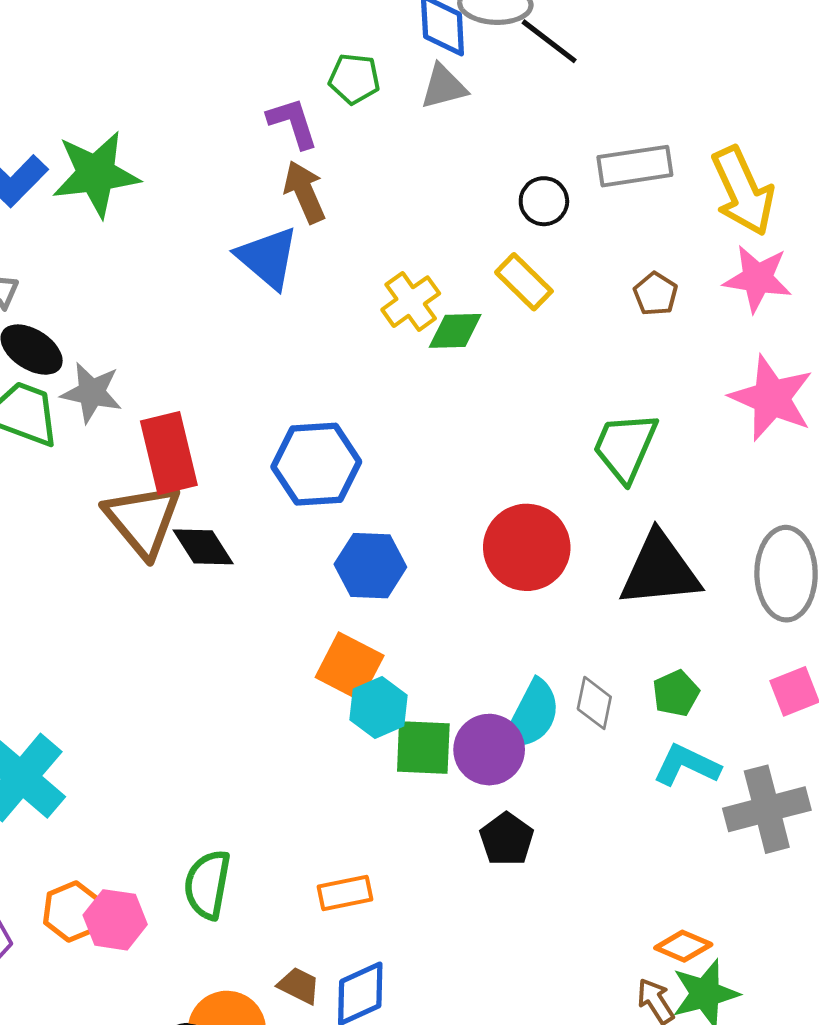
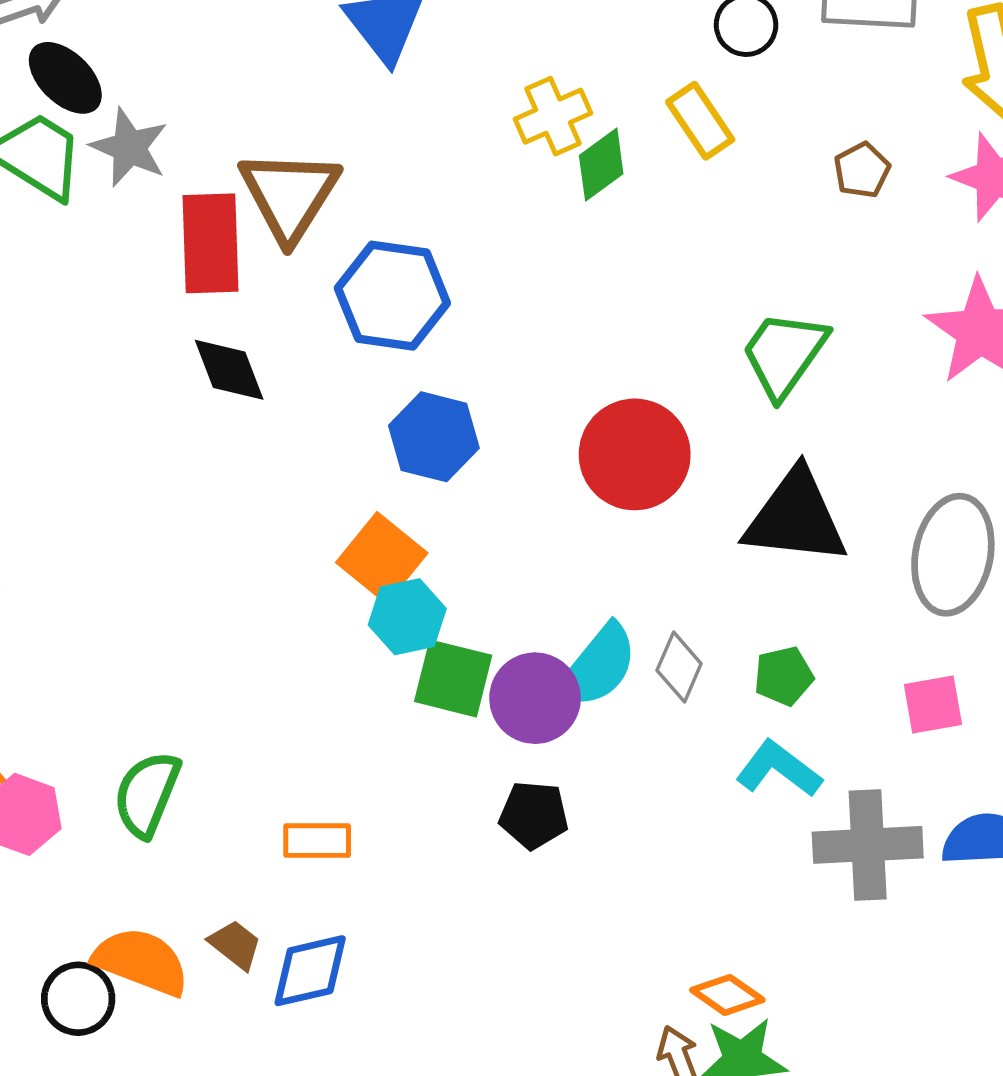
green diamond: (455, 331) -> (601, 165), turned -46
brown triangle: (143, 520) -> (289, 195), moved
black pentagon: (507, 839) -> (534, 815), turned 30

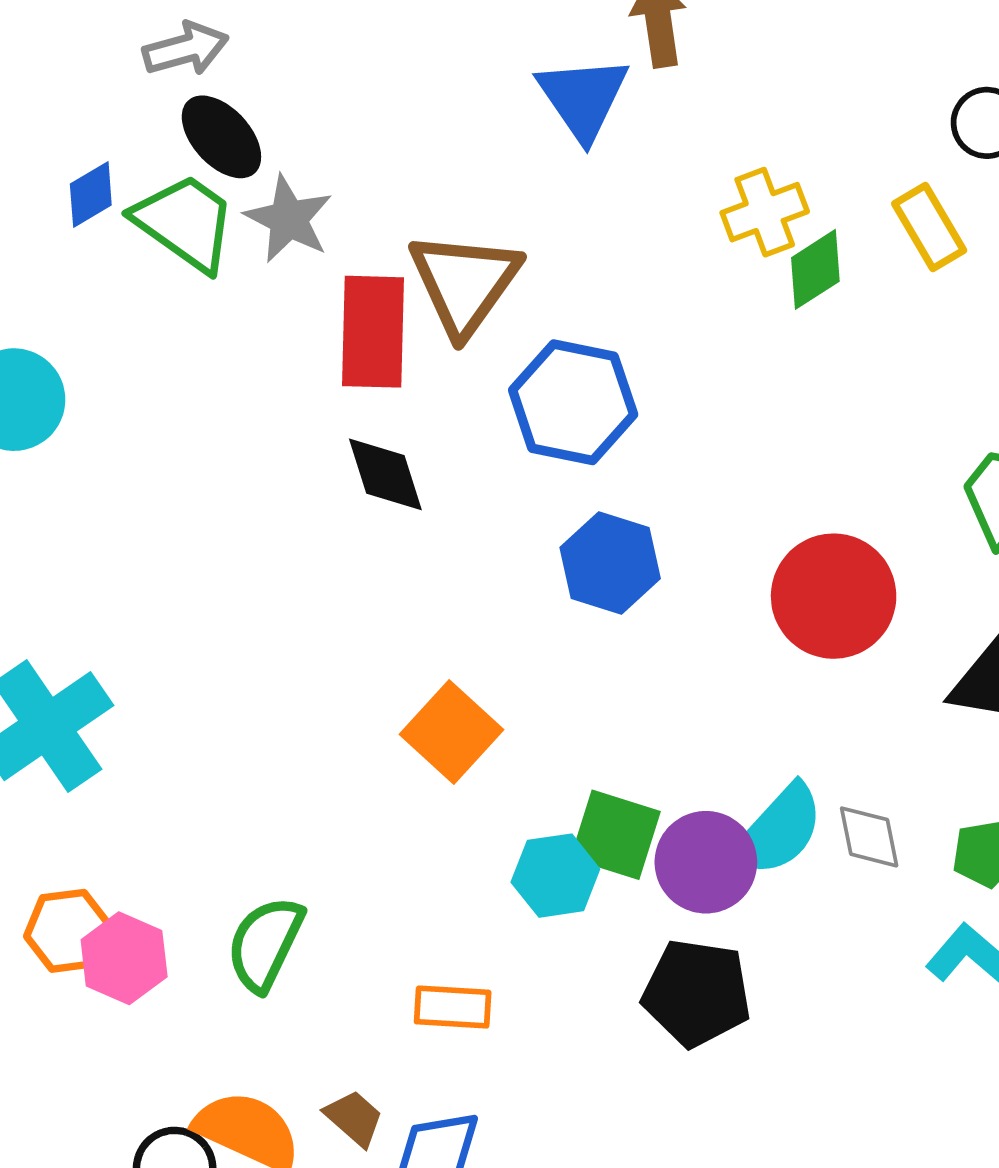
orange square: (382, 558) -> (452, 732), moved
cyan hexagon: (407, 617) -> (555, 876), moved
gray diamond: (679, 667) -> (869, 837), turned -38
black pentagon: (534, 815) -> (697, 993), size x1.4

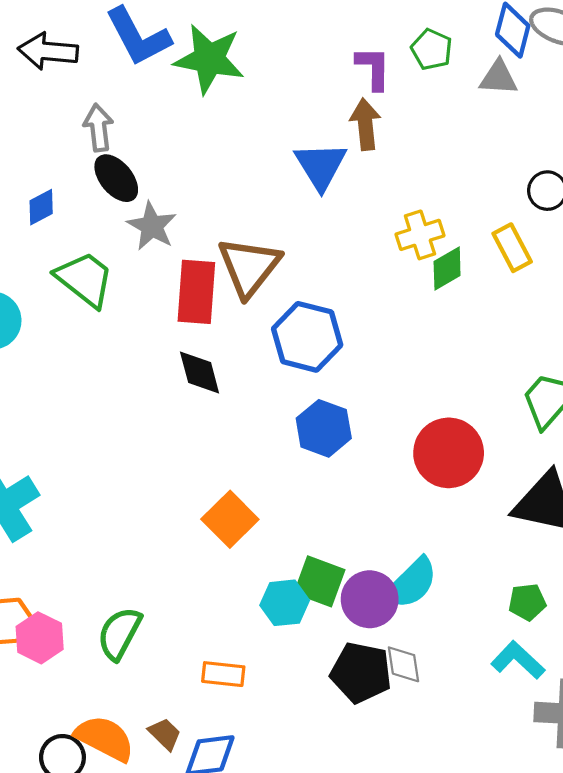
gray arrow: (186, 49) -> (98, 128), turned -84
green trapezoid: (185, 222) -> (85, 279), moved
gray diamond: (869, 837) -> (404, 664), moved

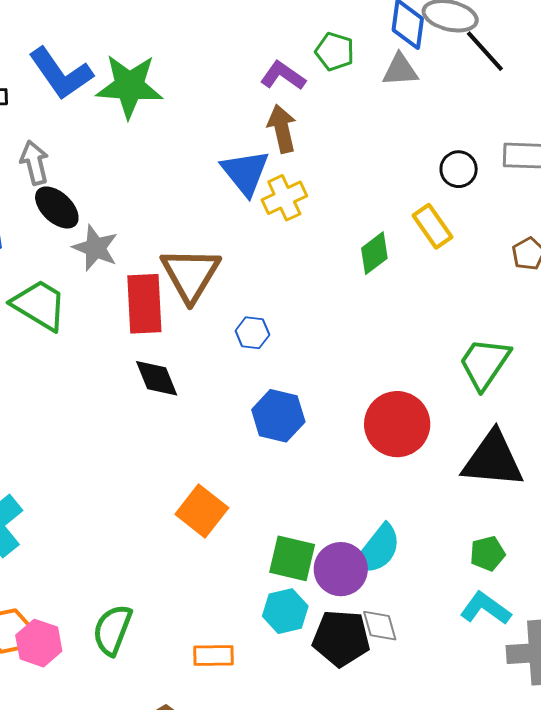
purple L-shape: (373, 68) -> (283, 76), turned -48
yellow cross: (420, 235) -> (284, 198), moved
blue hexagon: (307, 337) -> (252, 333), size x0.5
cyan hexagon: (285, 603) -> (285, 611), moved

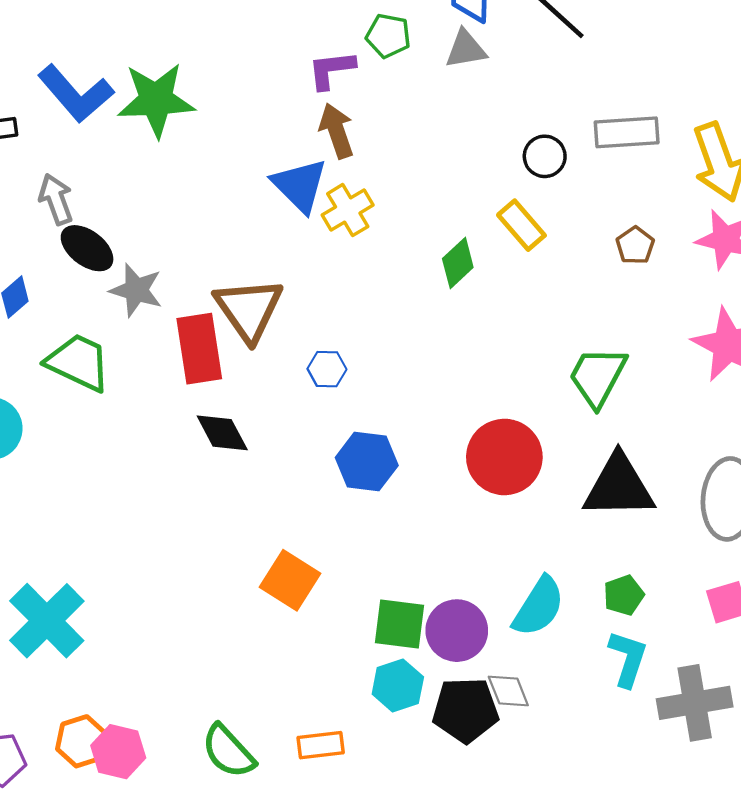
purple L-shape: (283, 76) -> (331, 70), turned -36
cyan semicircle: (378, 549) -> (539, 607), moved
cyan L-shape: (485, 608) -> (628, 659), turned 78
green semicircle: (112, 630) -> (228, 751), moved, turned -58

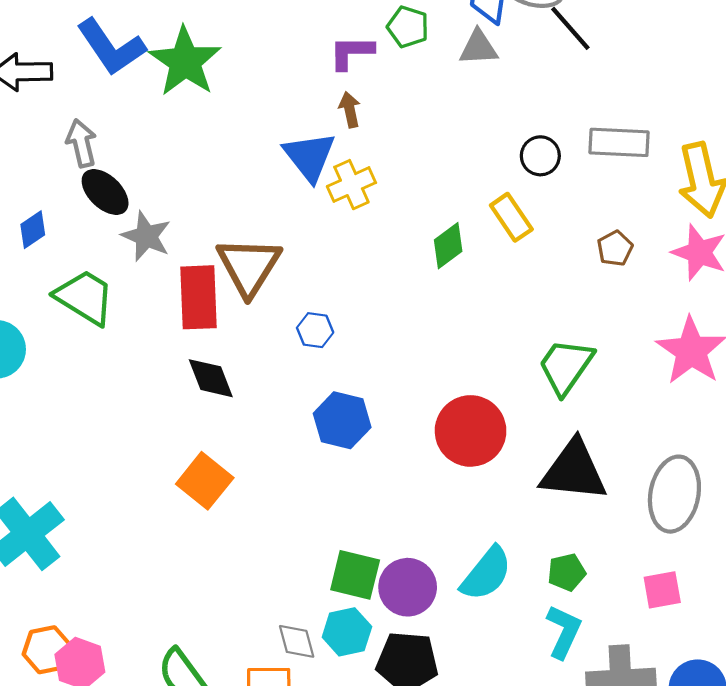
green star: (156, 100) -> (185, 62), turned 30
brown arrow: (337, 131) -> (350, 110), size x0.7
orange square: (290, 580) -> (205, 481), moved
gray diamond: (508, 691) -> (297, 641), moved

